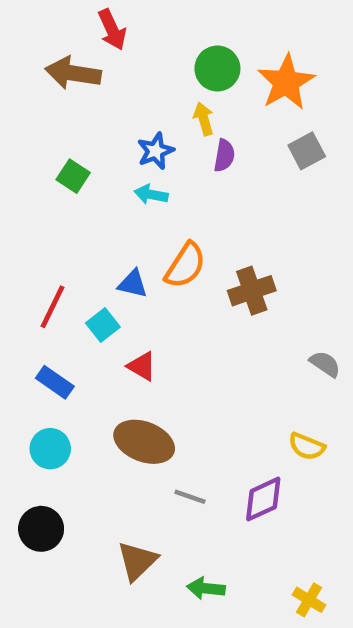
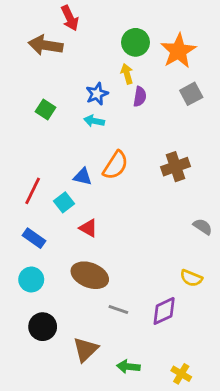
brown cross: (252, 291) -> (176, 167), moved
black circle: (41, 529) -> (43, 327), moved
yellow cross: (309, 600) -> (181, 374), moved

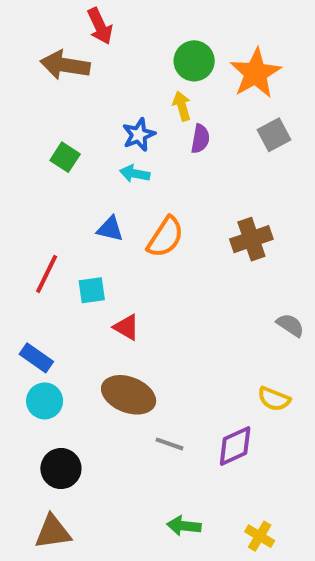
blue triangle: (83, 177) -> (110, 229), moved
cyan square: (64, 202) -> (92, 290), turned 30
blue rectangle: (34, 238) -> (36, 358), moved
brown triangle: (86, 350) -> (53, 532), moved, turned 36

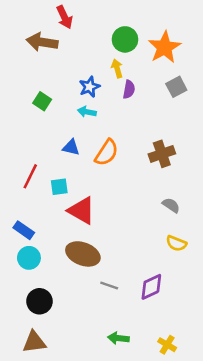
gray semicircle: (290, 325) -> (171, 205), moved
red triangle: (126, 327) -> (82, 211), size x1.6
yellow semicircle: (274, 399) -> (176, 243), moved

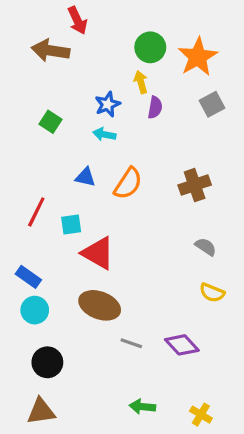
purple diamond: (151, 287) -> (182, 345), turned 72

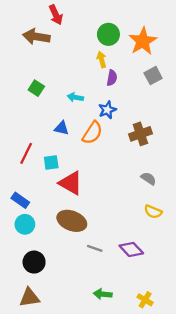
blue star: (108, 104) -> (107, 110), moved

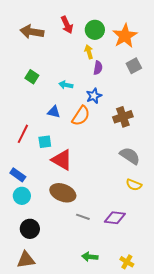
red arrow: (56, 15) -> (67, 25), moved
gray semicircle: (148, 179) -> (130, 156), size x1.5
purple diamond: (131, 249) -> (115, 218), turned -40

